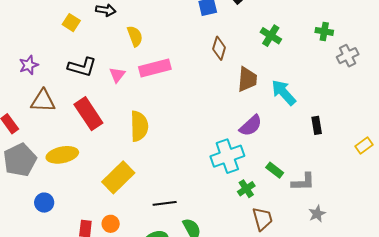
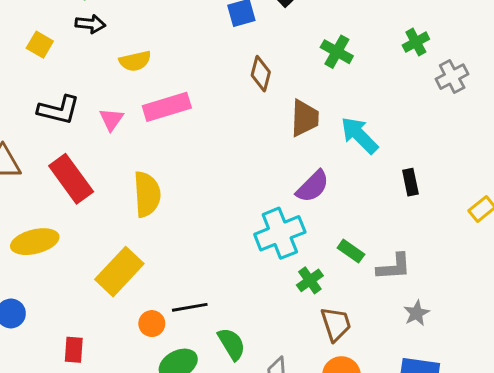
green cross: (324, 31) -> (416, 42), turned -36
yellow semicircle: (135, 36) -> (135, 61), turned 100
orange circle: (111, 224) -> (152, 324), moved

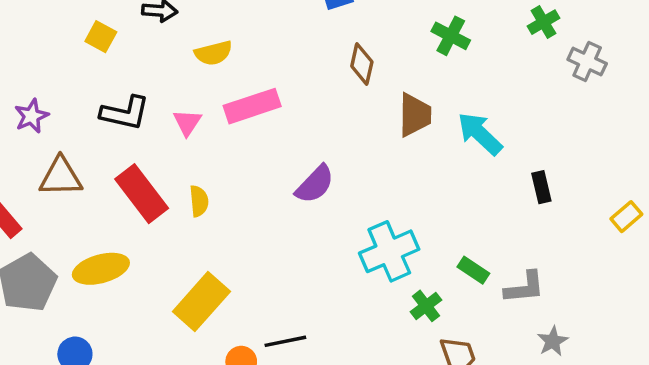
gray cross: (452, 77) -> (587, 62), turned -36
purple semicircle: (313, 186) -> (315, 184), moved
yellow semicircle: (147, 194) -> (199, 201), moved, size x0.6

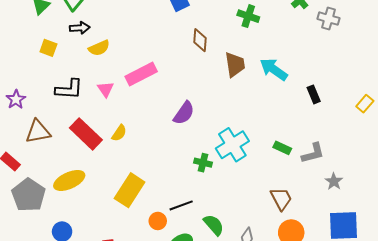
yellow semicircle: (213, 53) -> (99, 48), moved
yellow semicircle: (199, 201) -> (119, 133), turned 48
green cross: (426, 306) -> (203, 163), moved, turned -30

